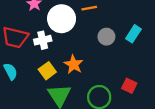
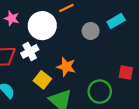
cyan rectangle: (133, 34) -> (116, 21), turned 42

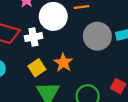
gray circle: (91, 31) -> (97, 36), size x1.6

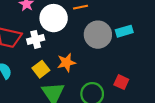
orange star: (63, 63) -> (66, 63), turned 30

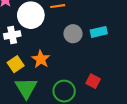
gray circle: (98, 35) -> (73, 34), size x0.7
orange star: (66, 63) -> (41, 59), turned -30

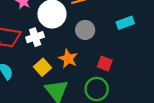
gray circle: (73, 34) -> (85, 30), moved
red square: (93, 81) -> (105, 64), moved

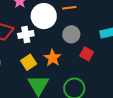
red square: (105, 64) -> (87, 54), moved

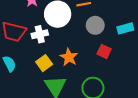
gray circle: (71, 34) -> (95, 25), moved

